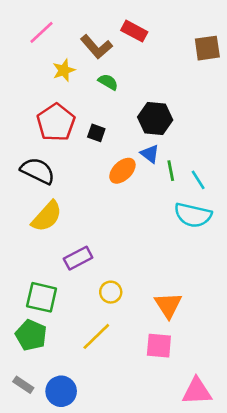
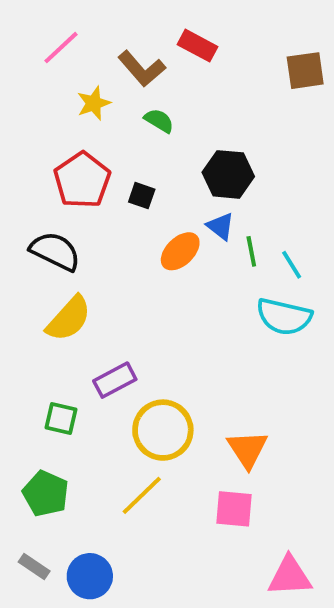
yellow circle: (111, 292) -> (163, 430), size x1.8
green square: (42, 297) -> (61, 419), moved, size x0.7

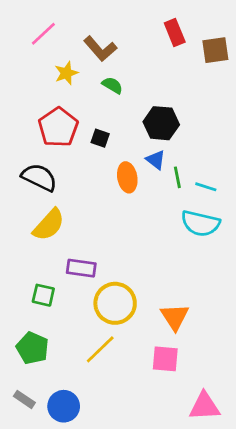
red rectangle: (197, 46) -> (175, 32), moved, turned 40
orange ellipse: (180, 251) -> (127, 177), turned -56
cyan line: (292, 265) -> (206, 187), turned -40
purple rectangle: (115, 380) -> (81, 268), turned 36

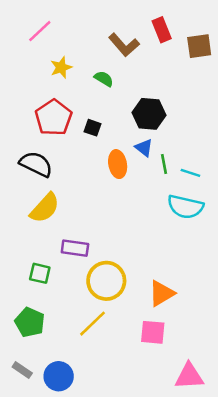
brown L-shape: (100, 49) -> (124, 45), moved
orange triangle: (175, 317) -> (162, 293), turned 32

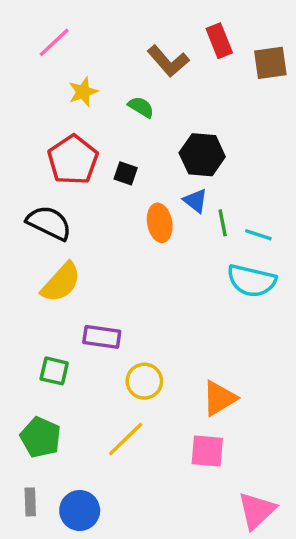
yellow circle: (106, 281) -> (144, 381), size x0.7
gray rectangle: (22, 370) -> (30, 502), turned 54
pink triangle: (189, 376) -> (257, 510), turned -40

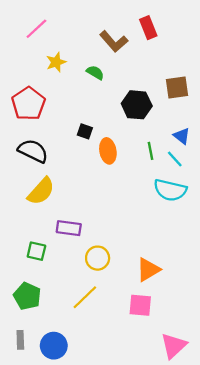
brown square: (270, 63) -> (177, 88), moved
red pentagon: (73, 160) -> (28, 104), moved
black square: (126, 173) -> (85, 131), moved
blue triangle: (195, 201) -> (182, 136), moved
cyan line: (258, 235) -> (175, 159), turned 30

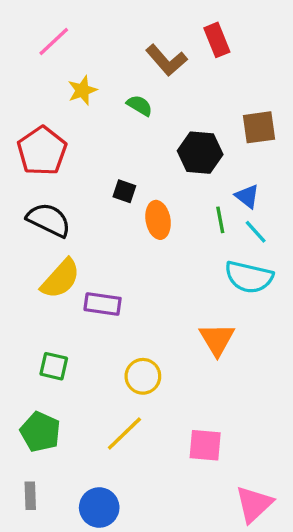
blue triangle: (182, 136) -> (247, 196), moved
purple rectangle: (69, 228) -> (103, 304), moved
orange triangle: (148, 270) -> (217, 339), moved, turned -30
blue circle: (54, 346) -> (99, 508), moved

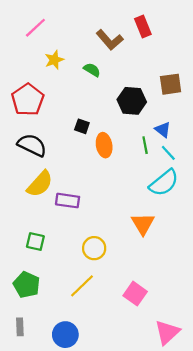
cyan semicircle: (249, 277) -> (164, 183), turned -52
pink square: (205, 445) -> (135, 294), turned 30

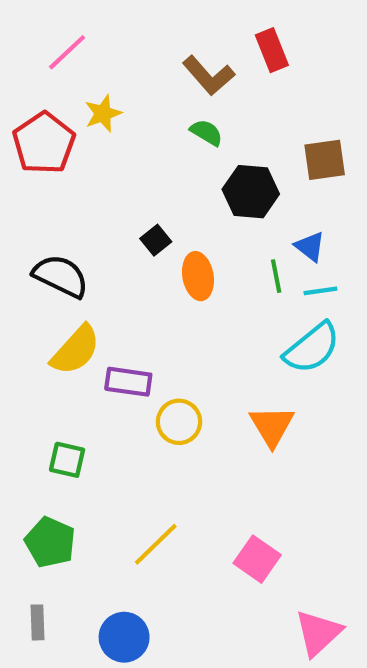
green semicircle: (92, 70) -> (206, 133), moved
red pentagon: (28, 100) -> (44, 143), moved
black square: (82, 126) -> (156, 240), turned 32
cyan line: (168, 153) -> (320, 291), turned -56
yellow circle: (94, 248) -> (179, 422), moved

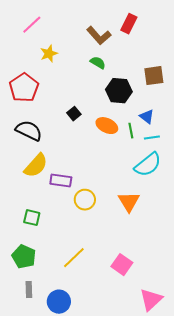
red rectangle: (272, 50) -> (129, 24), turned 48
red pentagon: (44, 143) -> (24, 88), moved
orange ellipse: (198, 276) -> (107, 126), moved, turned -55
gray rectangle: (37, 622) -> (29, 290), moved

